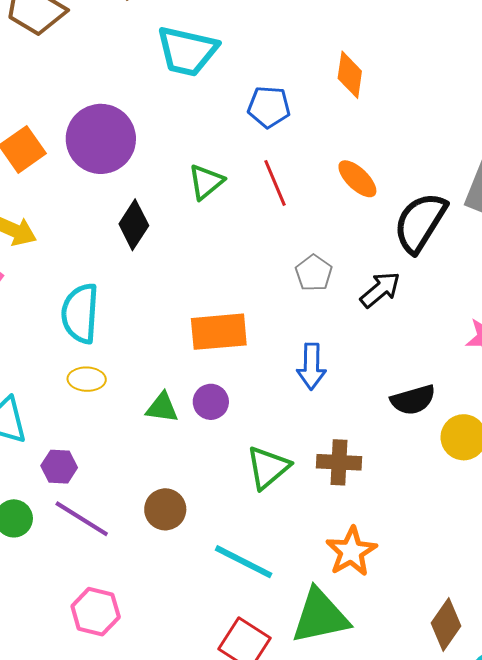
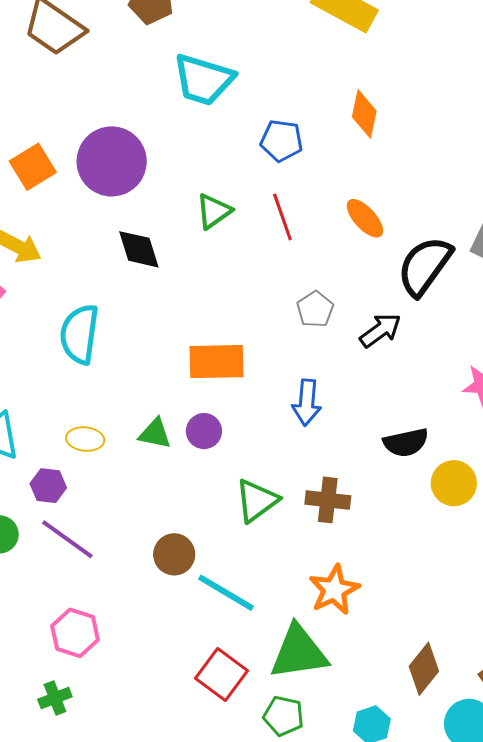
black diamond: (134, 225) -> (139, 249), turned -54
yellow ellipse: (87, 379) -> (85, 439), moved
brown circle: (165, 509) -> (174, 554), moved

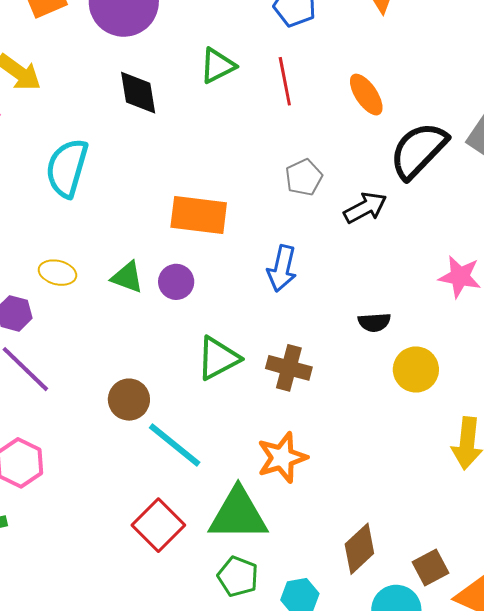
black semicircle: (406, 442) -> (374, 322), size x0.7
green pentagon: (284, 716) -> (238, 576), moved

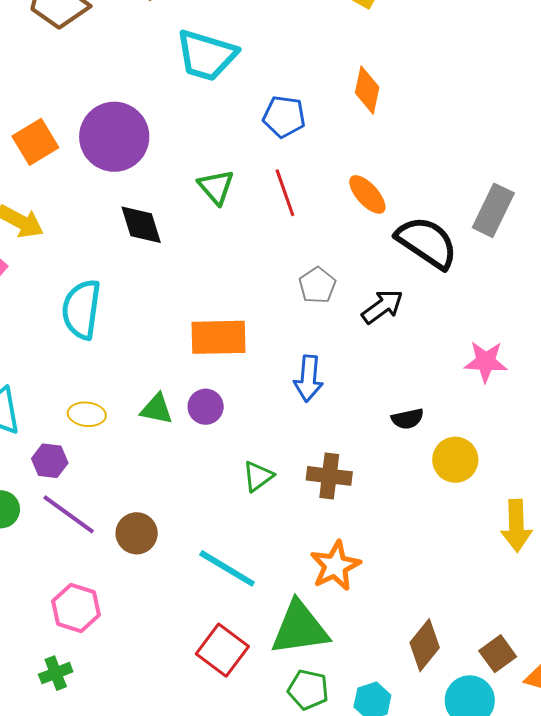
green triangle: (218, 66) -> (216, 187), turned -36
black semicircle: (418, 150) -> (427, 242), turned 88
green triangle: (218, 358) -> (258, 476), size x0.7
brown circle: (129, 400) -> (137, 533), moved

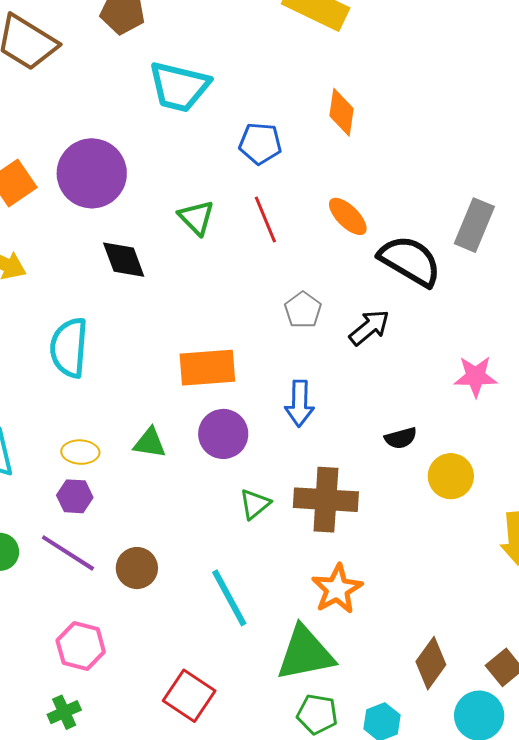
purple circle: (206, 407) -> (223, 434), moved, size x1.4
purple hexagon: (50, 461) -> (75, 496), moved
brown cross: (329, 476) -> (326, 500), size x1.4
cyan line: (227, 568) -> (229, 598), turned 34
red square: (222, 650) -> (189, 696), moved

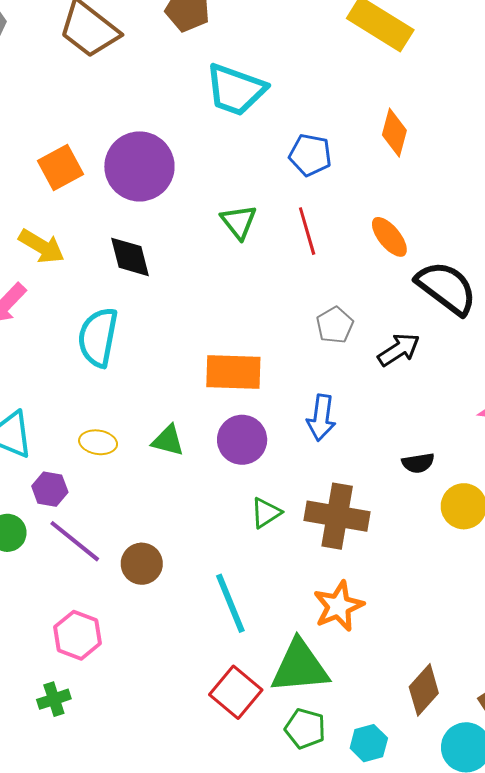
black diamond: (124, 260) -> (130, 257), moved
purple hexagon: (75, 496) -> (50, 489), moved
red square: (189, 696) -> (236, 692), moved

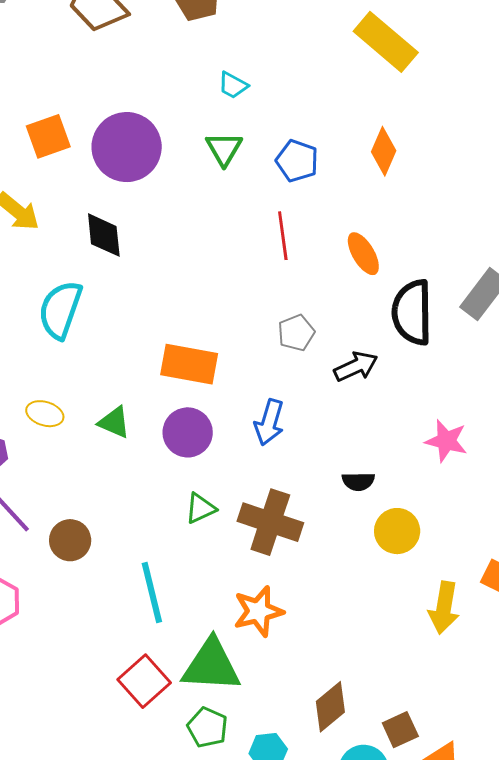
cyan trapezoid: (236, 90) -> (233, 85), size x0.5
green triangle: (239, 222) -> (224, 149), moved
black semicircle: (446, 288) -> (412, 312), turned -136

